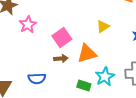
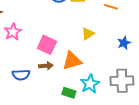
pink square: (62, 38) -> (47, 45), turned -30
blue semicircle: (37, 79) -> (21, 75), moved

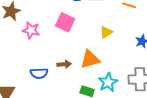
pink star: (13, 32) -> (31, 30), turned -30
pink square: (47, 45) -> (65, 22), moved

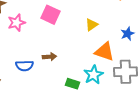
pink star: (31, 30) -> (17, 23), turned -30
orange triangle: (90, 59) -> (105, 52), moved, turned 35

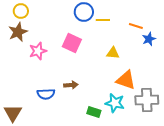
yellow triangle: (92, 25) -> (113, 53), turned 40
blue star: (128, 34) -> (149, 39), moved
cyan star: (94, 75) -> (115, 103), turned -30

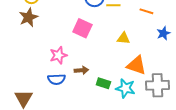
blue star: (149, 39) -> (163, 33), moved
pink star: (38, 51) -> (58, 55), moved
green rectangle: (94, 112) -> (103, 83), moved

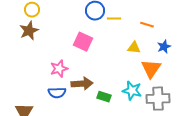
yellow triangle: (123, 38) -> (134, 48), moved
orange triangle: (136, 65) -> (151, 69), moved, turned 45
brown arrow: (81, 70) -> (82, 84), size x1.5
cyan star: (125, 88) -> (132, 91), moved

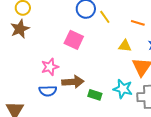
yellow line: (114, 19) -> (105, 17), turned 56

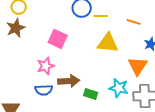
yellow line: (105, 17) -> (101, 16), turned -56
pink square: (74, 40) -> (58, 39), moved
yellow triangle: (125, 46) -> (108, 43), moved, size x1.6

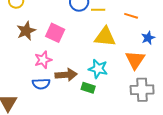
brown star: (16, 28) -> (26, 31), moved
cyan star: (119, 88) -> (98, 69), moved

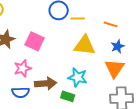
blue star: (148, 38) -> (118, 46), moved

